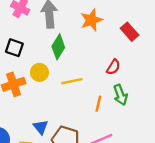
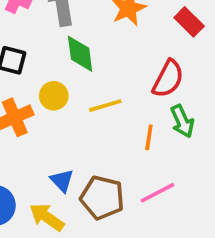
green diamond: (58, 47) -> (80, 54), turned -35
red semicircle: (113, 67) -> (168, 79), size x1.5

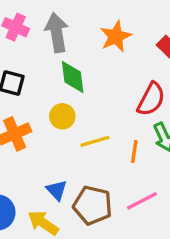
yellow circle: (54, 96) -> (62, 116), moved
yellow line: (105, 106) -> (95, 141), moved

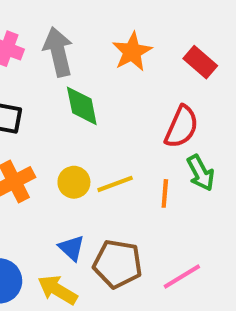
yellow circle: (62, 116) -> (74, 182), moved
pink line: (142, 201) -> (182, 277), moved

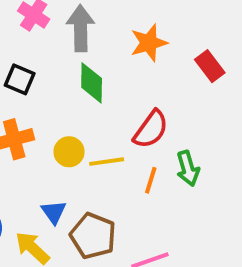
red semicircle: (182, 127) -> (151, 129), moved

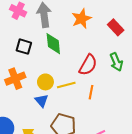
black square: (20, 79) -> (24, 47), moved
green arrow: (188, 168) -> (116, 62), moved
blue triangle: (54, 212) -> (42, 101), moved

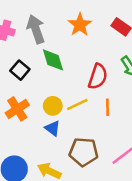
black square: (24, 47) -> (20, 70), turned 35

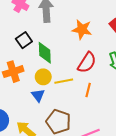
orange star: (80, 25) -> (82, 29), moved, turned 30
green diamond: (53, 60) -> (45, 53), moved

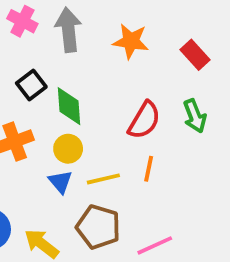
orange star: (82, 29) -> (131, 41), moved
yellow line: (64, 81) -> (103, 179), moved

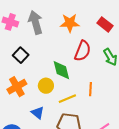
green diamond: (69, 106) -> (61, 70), moved
red semicircle: (144, 120) -> (83, 51), moved
blue triangle: (60, 182) -> (38, 113), moved

